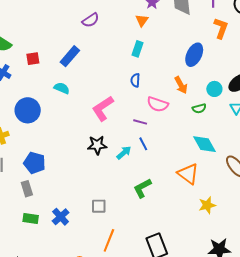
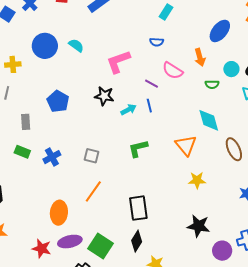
blue semicircle: (135, 80) -> (157, 42), turned -104
cyan semicircle: (62, 88) -> (76, 45), moved
blue pentagon: (35, 163) -> (58, 101), moved

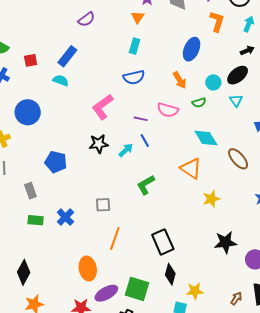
blue semicircle: (157, 42) -> (134, 77), size x1.5
cyan semicircle: (76, 45) -> (61, 80), moved
pink semicircle: (173, 71) -> (168, 110), moved

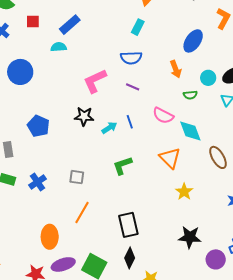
cyan semicircle: (61, 80) -> (59, 47), turned -35
pink semicircle: (168, 110) -> (163, 116), moved
purple line: (141, 119) -> (133, 87), moved
yellow star: (211, 199) -> (184, 192), turned -30

